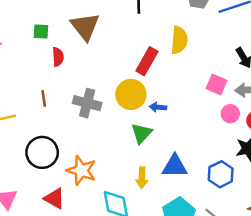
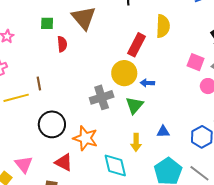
brown line: (44, 98) -> (39, 84), moved
gray cross: (87, 103) -> (102, 97), moved, turned -30
blue triangle: (175, 166) -> (163, 132), size x0.6

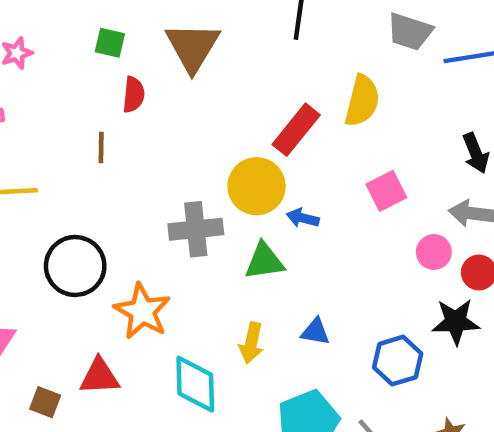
pink square: (196, 62) -> (386, 191), moved, turned 30
brown line: (39, 84) -> (101, 147), moved
green triangle: (134, 105) -> (264, 261), turned 30
red triangle: (64, 162) -> (100, 376), moved, turned -42

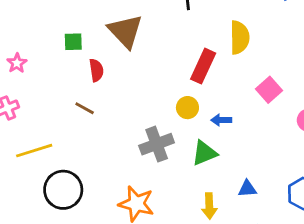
brown line: (101, 147) -> (85, 108), turned -48
yellow circle: (257, 186) -> (187, 108), size x0.6
black circle: (75, 266) -> (63, 190), moved

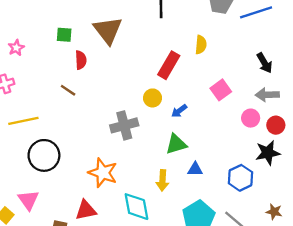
yellow semicircle: (240, 37) -> (201, 45), size x0.7
blue arrow: (221, 120) -> (179, 111), turned -42
green triangle: (204, 153) -> (176, 144), moved

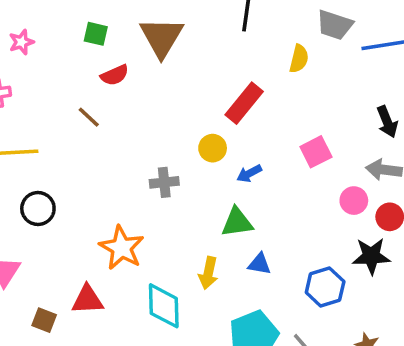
yellow semicircle: (201, 45) -> (299, 59), moved
red semicircle: (81, 60) -> (115, 75), turned 60
gray cross: (124, 125) -> (164, 182), size x0.7
black circle: (44, 155) -> (38, 209), size x0.7

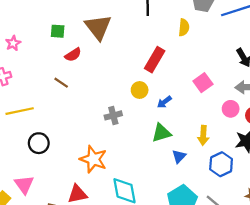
blue triangle: (259, 264) -> (179, 156), turned -48
yellow arrow: (208, 273) -> (203, 135), moved

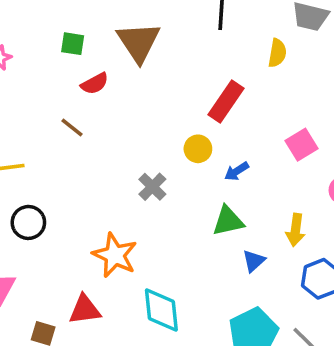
gray cross: (113, 115) -> (152, 187), turned -35

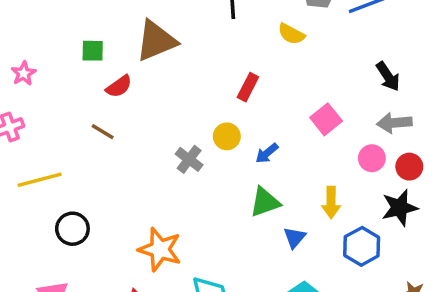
brown triangle: (139, 42) -> (156, 41), turned 48
yellow semicircle: (277, 53) -> (291, 34), turned 116
red rectangle: (226, 101) -> (248, 87), size x0.7
gray cross: (152, 187) -> (189, 159), moved

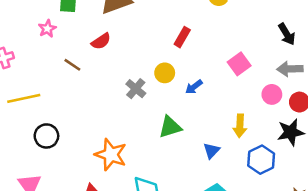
pink star: (24, 73) -> (47, 29), moved
red semicircle: (119, 86) -> (101, 41), moved
green triangle: (265, 202) -> (170, 127), moved

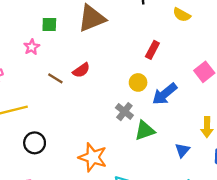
red semicircle: (101, 41) -> (81, 70), moved
blue arrow: (194, 87) -> (165, 94), size x1.6
gray cross: (136, 89) -> (124, 112), moved

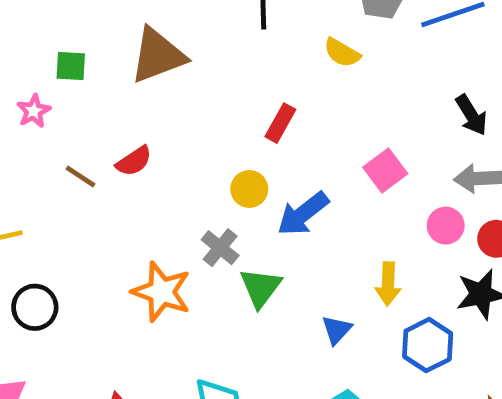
green triangle: (145, 131) -> (261, 288), turned -35
orange star: (93, 157) -> (161, 292), moved

